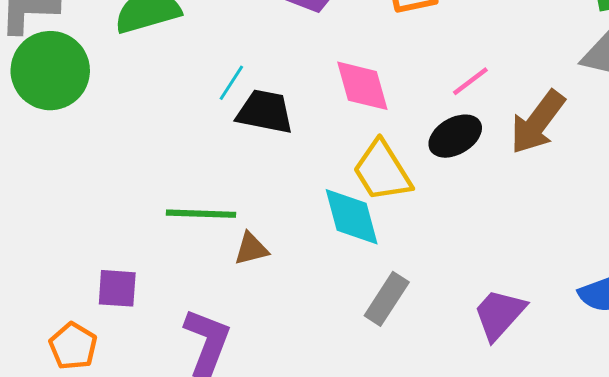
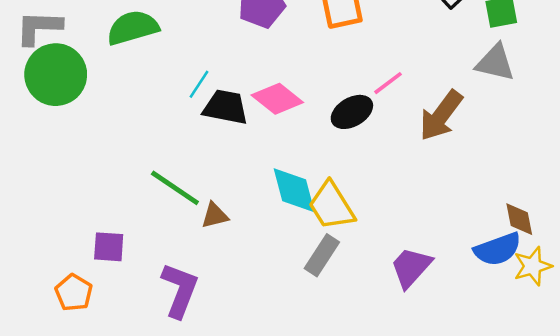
pink diamond: (362, 86) -> (277, 99), moved, turned -36
black ellipse: (455, 136) -> (352, 112), moved
yellow trapezoid: (382, 171) -> (331, 206), moved
green line: (201, 214) -> (175, 188), turned 32

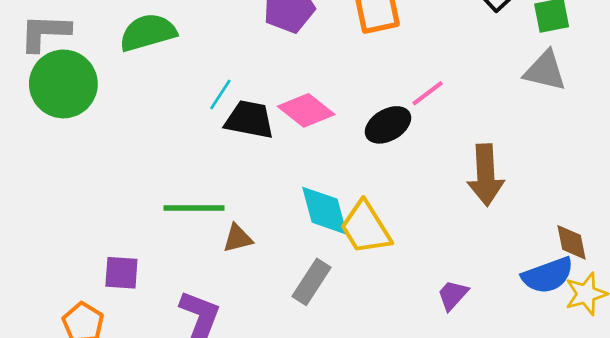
brown arrow: (441, 116) -> (486, 175), moved, turned -40
green line: (175, 188) -> (194, 208), turned -34
gray rectangle: (322, 255) -> (311, 282), moved
purple trapezoid: (411, 267) -> (453, 295), size x0.7

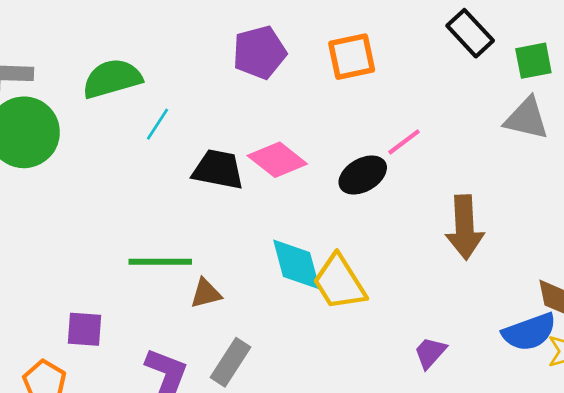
cyan line: (220, 95) -> (158, 124), moved
gray rectangle: (311, 282) -> (231, 362), moved

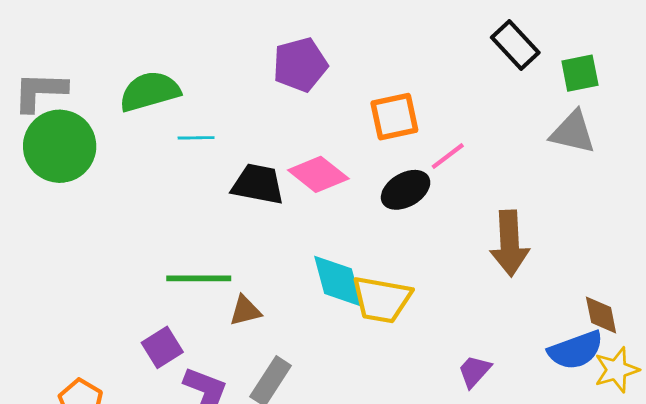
orange square: (352, 57) -> (394, 117), moved
cyan line: (158, 124) -> (196, 138), turned 56
yellow trapezoid: (339, 282) -> (382, 300), turned -48
purple square: (85, 329) -> (162, 347), moved, turned -36

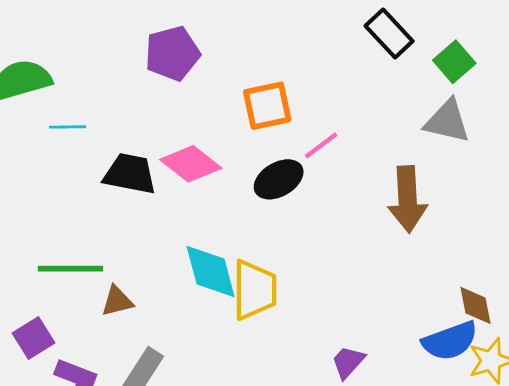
green square: (580, 73) -> (454, 62), turned -30
brown arrow: (510, 243) -> (407, 199), moved
yellow trapezoid: (382, 300) -> (254, 290), turned -100

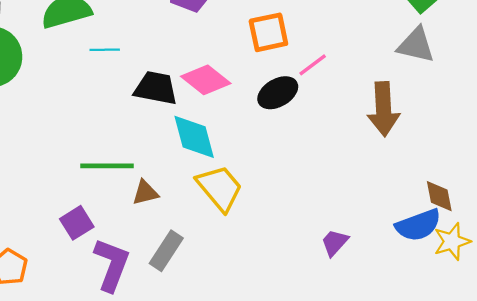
cyan diamond: (211, 271) -> (194, 137), moved
yellow trapezoid: (254, 290) -> (220, 188), moved, turned -40

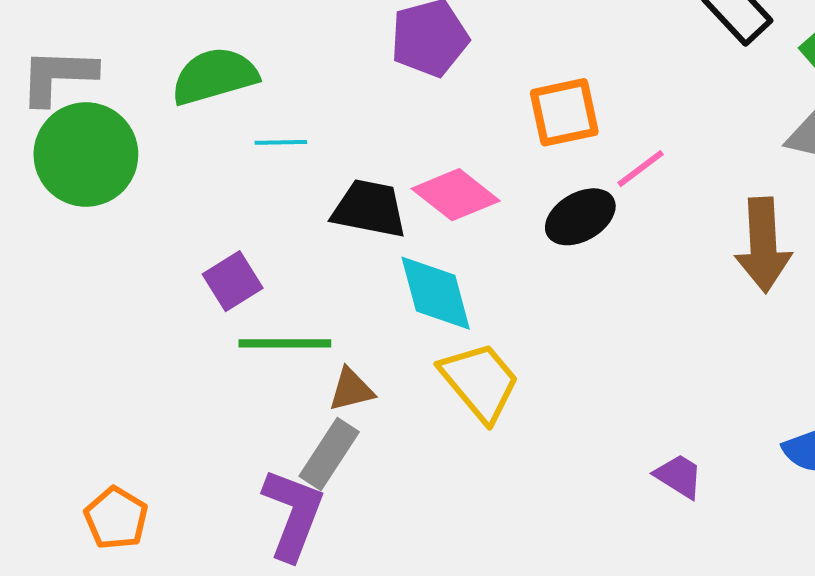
purple square: (77, 223) -> (233, 281), moved
purple trapezoid: (335, 243) -> (679, 476), turned 80
gray rectangle: (166, 251) -> (329, 454), moved

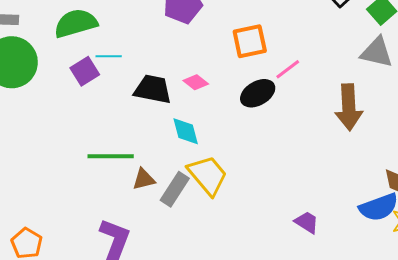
pink diamond: (456, 195) -> (196, 82), size x0.6
purple square: (233, 281) -> (85, 71), moved
cyan diamond: (436, 293) -> (186, 131), size x0.7
gray rectangle: (329, 454) -> (175, 189), moved

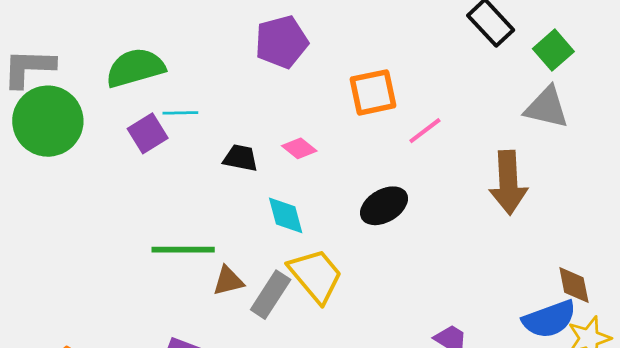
black trapezoid: (153, 89) -> (241, 158), size x0.7
black ellipse: (258, 93) -> (384, 206), moved

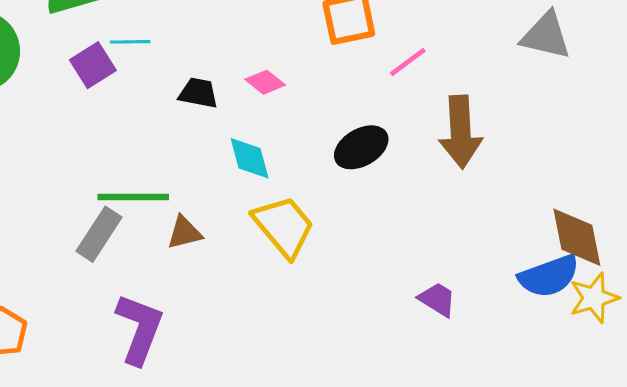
brown arrow: (508, 183) -> (461, 132), moved
brown diamond: (574, 285) -> (577, 237), size x1.4
gray rectangle: (271, 295) -> (99, 234), moved

